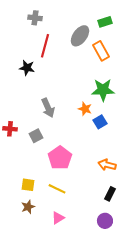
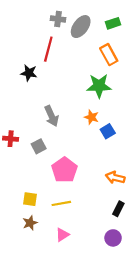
gray cross: (35, 18) -> (58, 19), moved
gray ellipse: (80, 36) -> (81, 27), moved
green star: (103, 90) -> (99, 86), moved
yellow line: (57, 189) -> (61, 203), turned -36

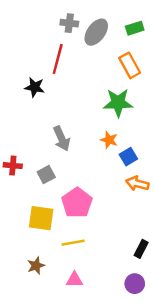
orange arrow: (115, 178) -> (137, 184), moved
yellow square: (30, 199) -> (41, 218), moved, size x1.5
pink triangle: (62, 235) -> (74, 280), turned 32

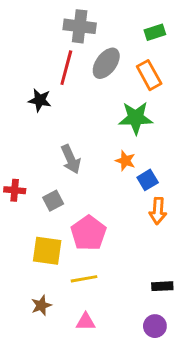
gray cross: (69, 23) -> (80, 26), size x1.5
gray ellipse: (96, 32) -> (106, 63), moved
orange arrow: (137, 184) -> (158, 211), turned -100
black rectangle: (141, 249) -> (162, 286), turned 60

